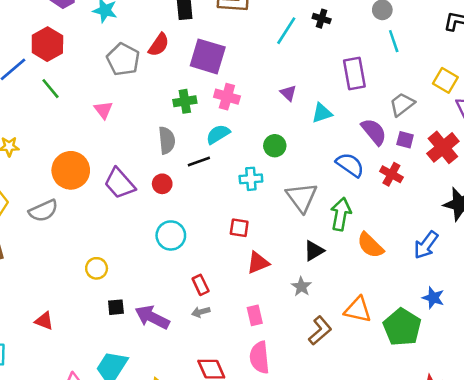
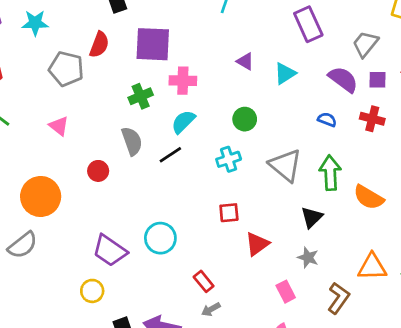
blue semicircle: (350, 165) -> (327, 120), size x0.6
purple trapezoid: (120, 183) -> (110, 251), moved
red circle: (162, 184) -> (98, 171), moved
pink rectangle: (255, 315) -> (286, 292), moved

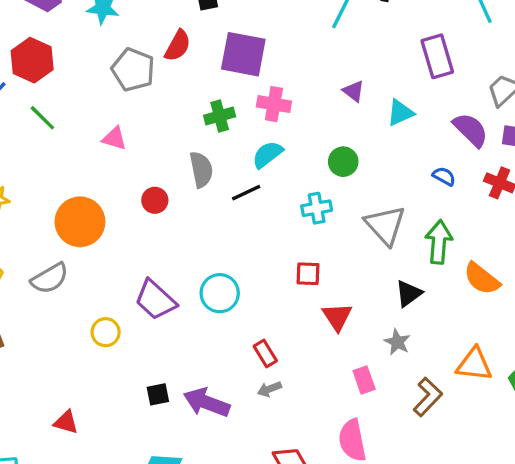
pink triangle: (59, 126) -> (114, 138), turned -30
red triangle: (257, 244) -> (337, 317), turned -35
yellow circle: (92, 291) -> (106, 332), moved

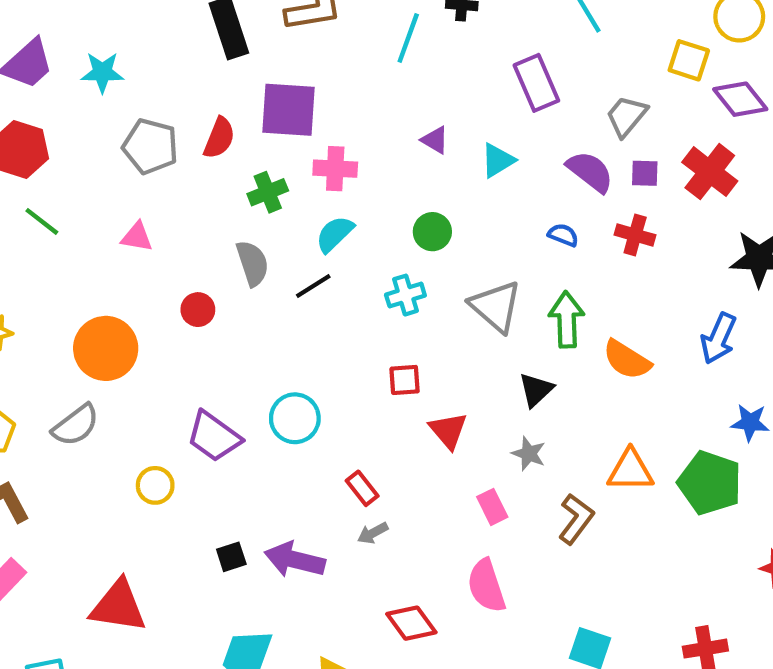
red semicircle: (178, 46) -> (219, 138), moved
red triangle: (66, 422) -> (118, 606), size x1.8

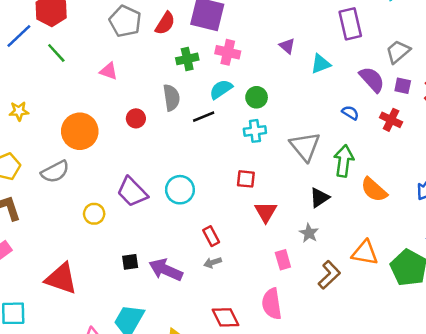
green circle: (432, 232) -> (257, 97), moved

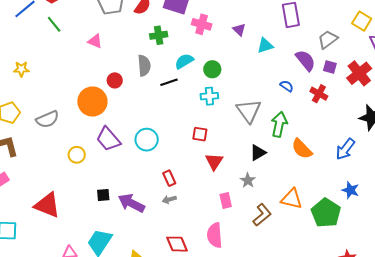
pink cross: (228, 52) -> (202, 24), moved
orange circle: (80, 131) -> (92, 101), moved

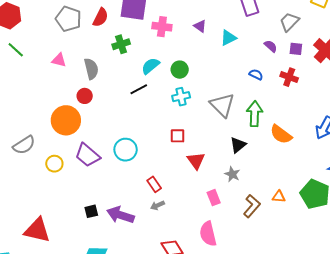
purple semicircle: (306, 60) -> (271, 46), size x0.6
gray semicircle: (144, 66) -> (91, 69), moved
yellow circle: (77, 155) -> (54, 164), moved
orange triangle: (292, 199) -> (279, 197), moved, size x0.6

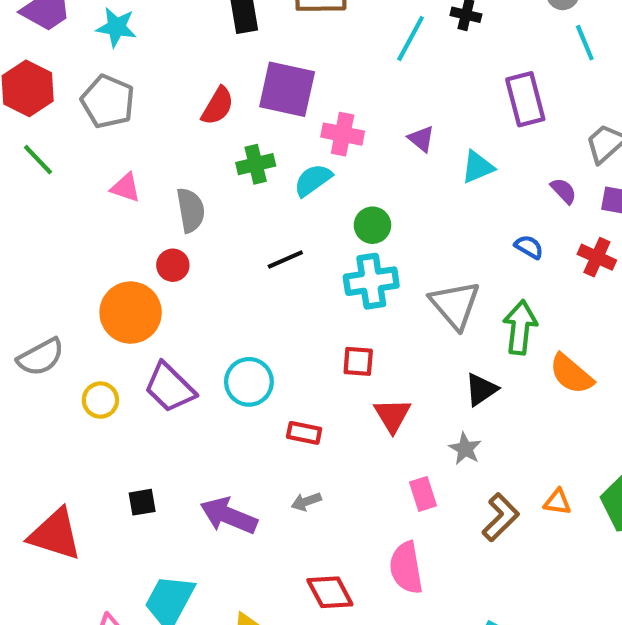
gray pentagon: (68, 19) -> (108, 101), moved
cyan semicircle: (150, 66) -> (313, 180), moved
cyan cross: (181, 97) -> (371, 281), size x1.4
red rectangle: (154, 184) -> (304, 433), moved, turned -49
black square: (91, 211) -> (142, 502), moved

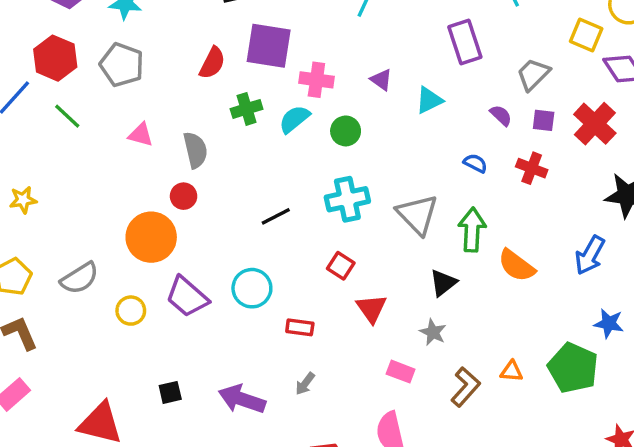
green circle: (372, 225) -> (346, 131), moved
black line: (285, 259) -> (276, 216), moved
red square: (358, 361) -> (341, 266), turned 32
pink rectangle: (423, 494) -> (401, 372), turned -48
gray arrow: (306, 502) -> (305, 384), turned -30

